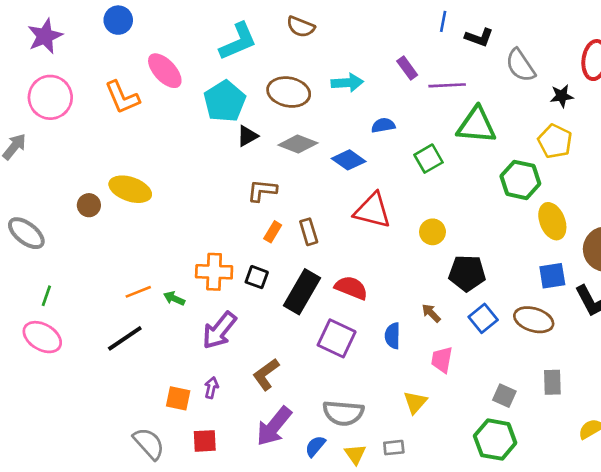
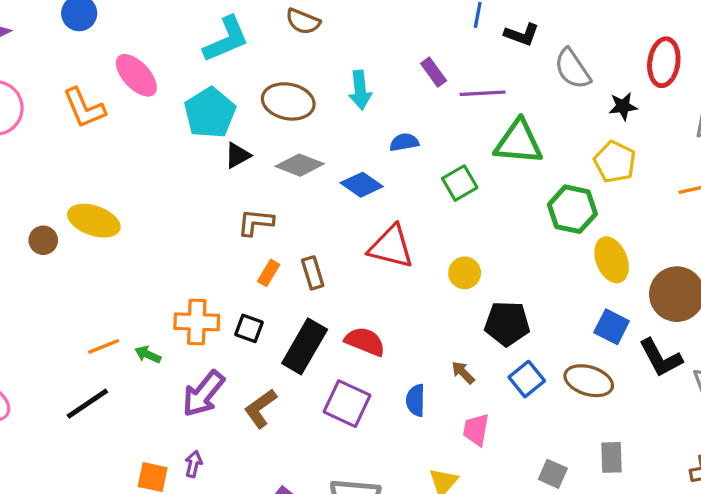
cyan arrow: (347, 83) -> (360, 90), turned 88
blue square: (552, 276) -> (612, 327), turned 36
brown L-shape: (266, 374) -> (260, 408), moved

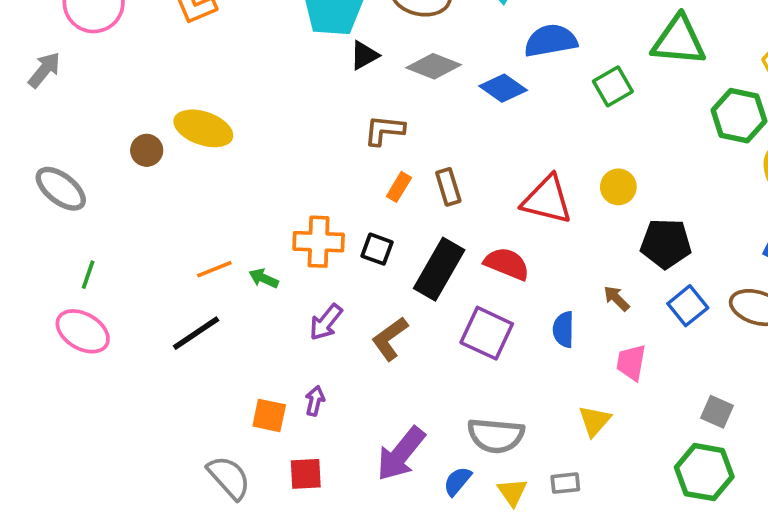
blue semicircle: (404, 142) -> (551, 41), size x1.6
red triangle: (391, 247) -> (547, 200), moved
purple arrow: (203, 394) -> (326, 322), size x0.7

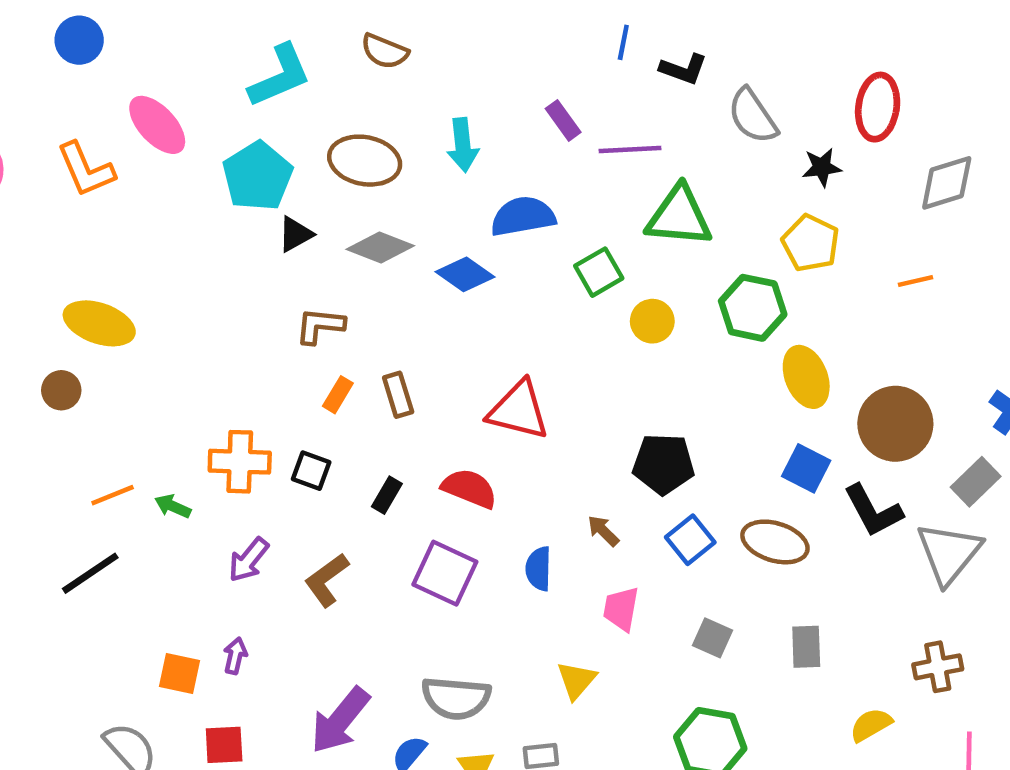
brown circle: (147, 150) -> (61, 390), moved
yellow circle: (618, 187) -> (652, 321), moved
black rectangle: (439, 269) -> (387, 495), size x0.5
gray square: (717, 412) -> (712, 638), moved

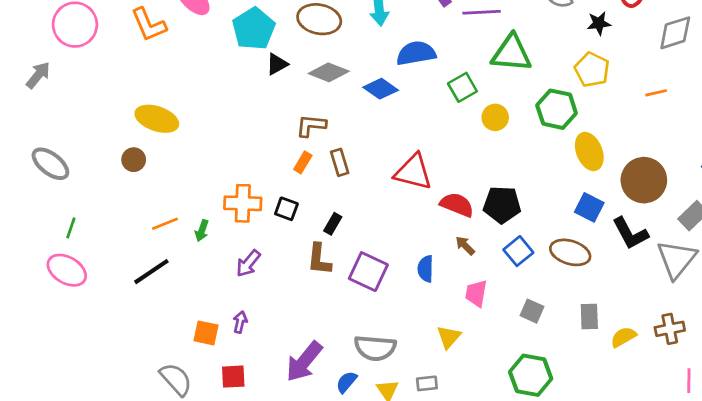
brown L-shape: (320, 326) -> (311, 126), moved
red semicircle: (469, 488) -> (457, 205), moved
green arrow: (173, 506) -> (202, 231), turned -95
brown L-shape: (327, 580) -> (319, 259), moved, turned -48
yellow semicircle: (871, 725) -> (623, 337), moved

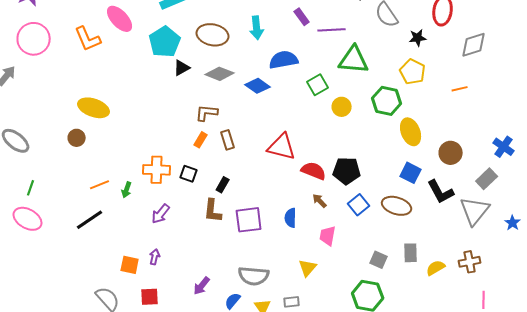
brown circle: (644, 180) -> (451, 153), size x0.7
purple square: (368, 272) -> (249, 220), turned -32
gray square: (532, 311) -> (379, 260), moved
purple arrow: (304, 362) -> (202, 286), size x0.6

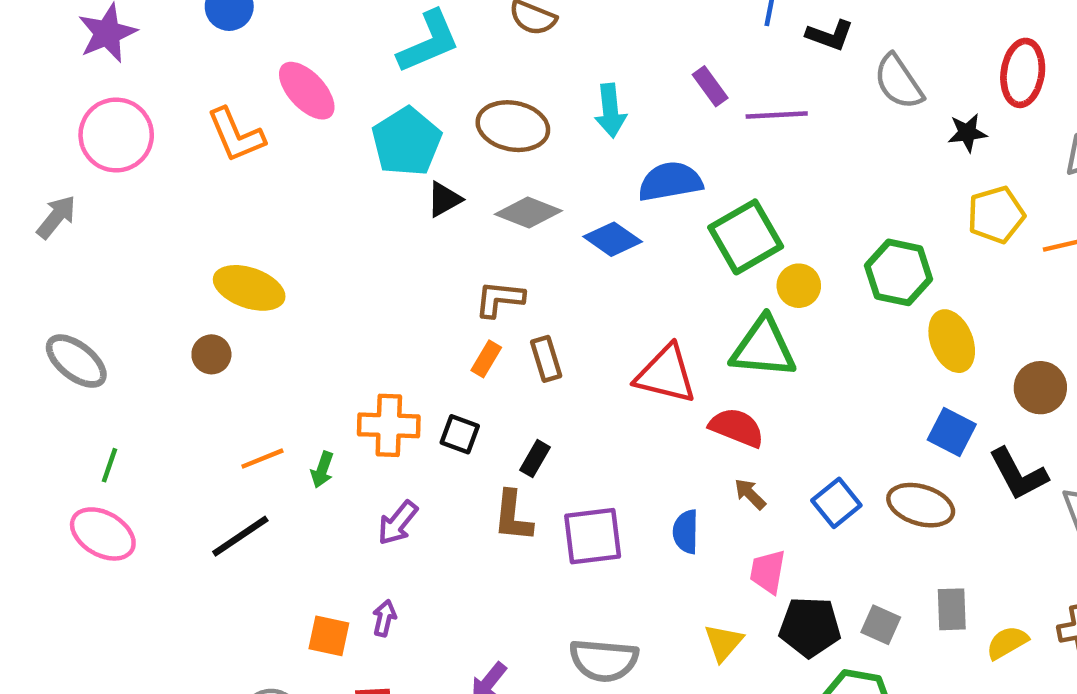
green triangle: (354, 60) -> (763, 348), moved
yellow pentagon: (413, 72) -> (996, 215), moved, turned 30
green square: (318, 85) -> (746, 237), size x1.5
black pentagon: (347, 171) -> (810, 627), moved

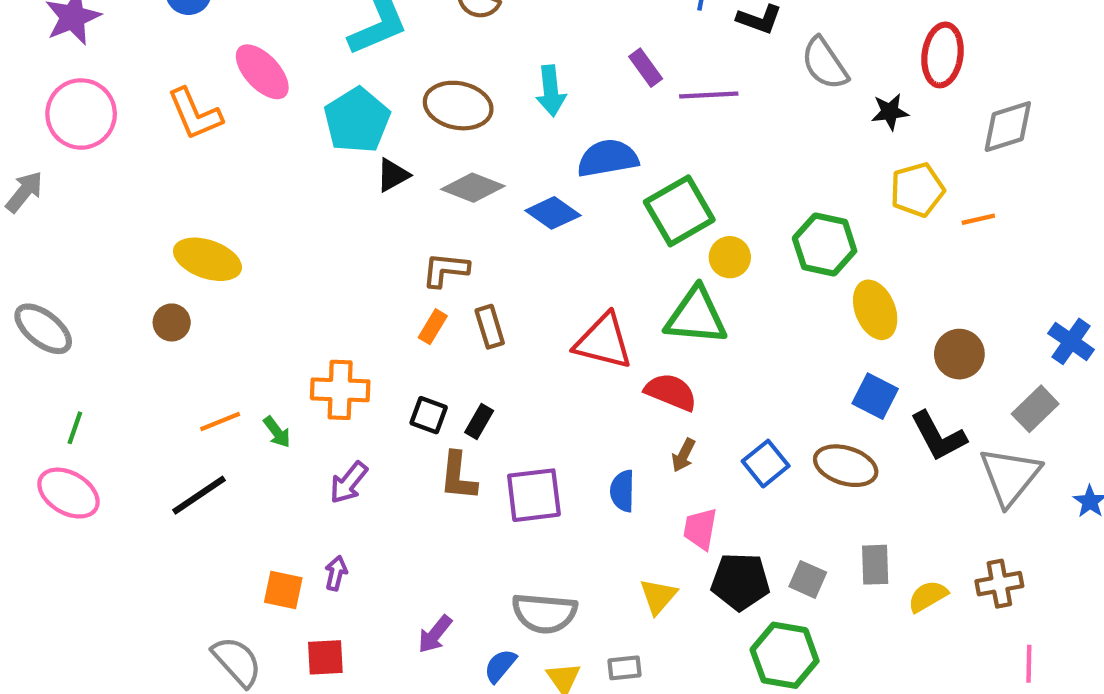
black square: (460, 434) -> (429, 415), moved
green arrow: (322, 470) -> (277, 432), turned -56
brown arrow: (750, 494) -> (683, 455), turned -108

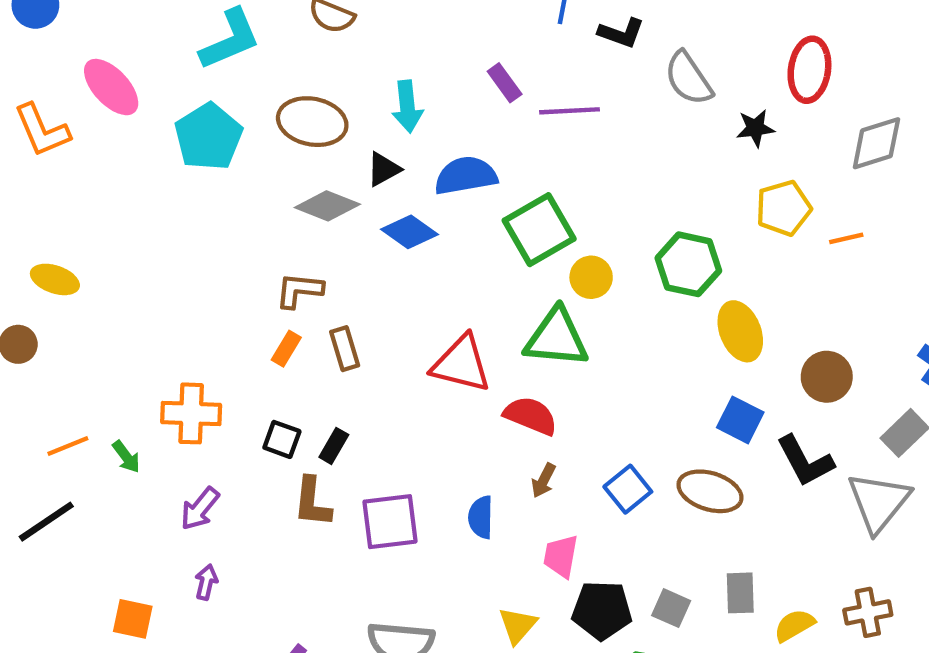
black triangle: (393, 175) -> (384, 169), moved
yellow ellipse: (207, 259) -> (55, 279), size x0.7
purple arrow: (336, 573) -> (206, 582), moved

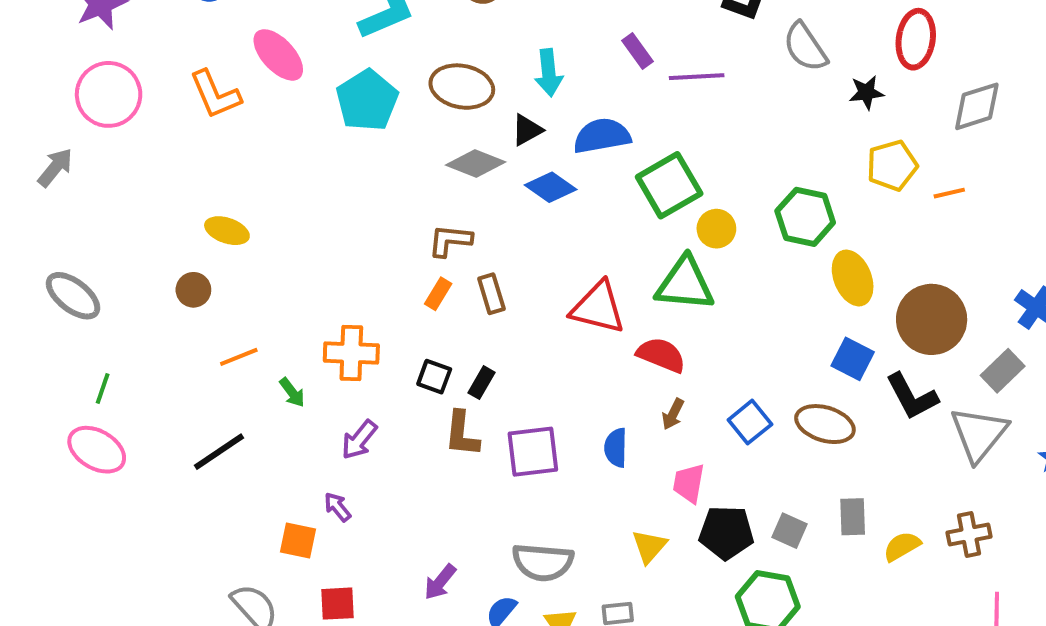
brown circle: (827, 377) -> (932, 319), size x1.5
orange line: (68, 446) -> (239, 357), moved
purple arrow: (206, 582) -> (337, 507), moved, turned -52

